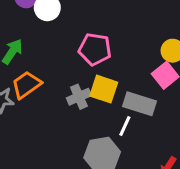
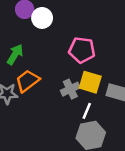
white line: (125, 126) -> (87, 111), moved

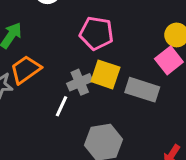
white line: (87, 111) -> (61, 106), moved

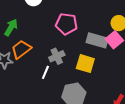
yellow square: (105, 74) -> (85, 64), moved
gray rectangle: (142, 90) -> (97, 40), moved

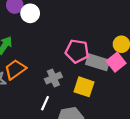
pink pentagon: (66, 24) -> (77, 51), moved
white line: (45, 72) -> (45, 103), moved

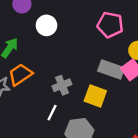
white circle: (30, 13) -> (46, 25), moved
pink pentagon: (77, 51) -> (110, 25), moved

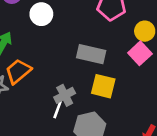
gray rectangle: (111, 69) -> (91, 54), moved
gray cross: (62, 85) -> (65, 95), moved

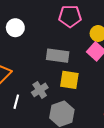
white line: (58, 110) -> (16, 102), moved

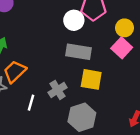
white circle: (15, 28) -> (74, 20), moved

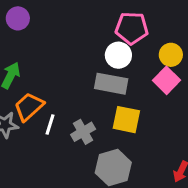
white circle: (74, 20) -> (118, 55), moved
white line: (31, 103) -> (50, 125), moved

